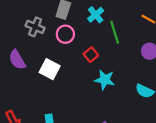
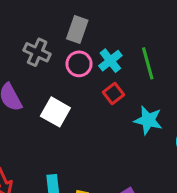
cyan cross: (96, 15) -> (110, 61), moved
cyan star: (105, 80) -> (148, 120), moved

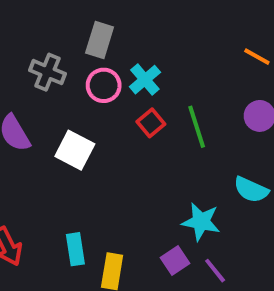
green line: (148, 63) -> (197, 127), moved
cyan star: (148, 120) -> (201, 222), moved

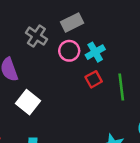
gray rectangle: (100, 40) -> (72, 23), turned 35
white square: (75, 150) -> (28, 102), moved

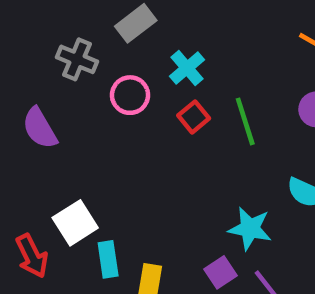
pink circle: (69, 51) -> (130, 95), moved
white square: (28, 102) -> (75, 223), moved, turned 30

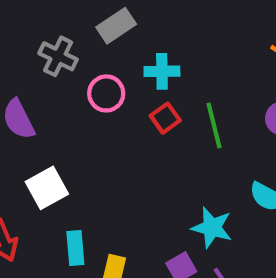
cyan cross: (187, 68) -> (162, 71), turned 36
white square: (75, 223) -> (47, 188), moved

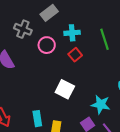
green line: (214, 126) -> (104, 39), moved
white square: (47, 188) -> (65, 89), moved, turned -30

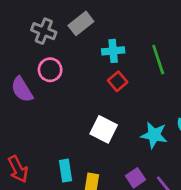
gray cross: (23, 29) -> (44, 31), moved
pink circle: (47, 45) -> (50, 70), moved
cyan star: (101, 105) -> (154, 135), moved

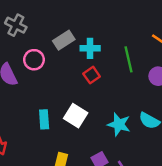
gray rectangle: (81, 23) -> (64, 40), moved
gray cross: (44, 31) -> (16, 25), moved
cyan rectangle: (65, 171) -> (44, 119), moved

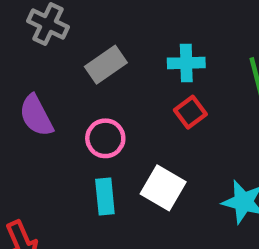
gray rectangle: (64, 40) -> (106, 65), moved
pink circle: (34, 60) -> (105, 138), moved

